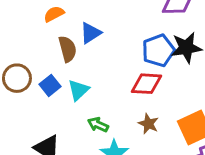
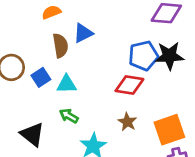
cyan triangle: (78, 90) -> (67, 84), turned 35
green arrow: (98, 125) -> (69, 116), moved

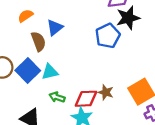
black star: (169, 56) -> (128, 18), moved
blue square: (41, 77) -> (28, 71), size x1.5
red diamond: (129, 85) -> (86, 99), moved

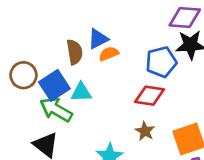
orange semicircle: (25, 16) -> (109, 54), moved
green arrow: (57, 97) -> (56, 110), moved, size x1.6
red diamond: (86, 99) -> (150, 96), moved

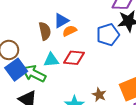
blue square: (54, 85) -> (16, 70), moved
red diamond: (150, 96) -> (74, 58), moved
brown star: (145, 131) -> (99, 95), moved

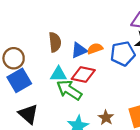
blue triangle: (61, 21) -> (79, 50), moved
orange semicircle: (70, 31) -> (95, 49), moved
green arrow: (34, 74) -> (69, 90), moved

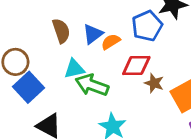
orange semicircle: (95, 49) -> (111, 42), moved
red diamond: (83, 74) -> (136, 65), moved
brown star: (106, 118) -> (154, 83), moved

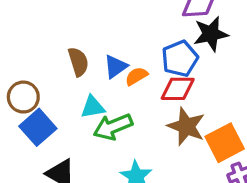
red diamond: (136, 65) -> (178, 89), moved
brown star: (154, 83) -> (186, 126), size x1.6
green arrow: (92, 85) -> (113, 127), turned -44

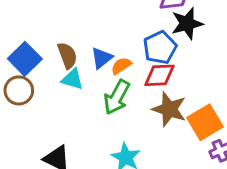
cyan triangle: (93, 107) -> (72, 79), moved, turned 30
blue square: (38, 127) -> (25, 59), moved
green arrow: (113, 127) -> (117, 97), moved, turned -36

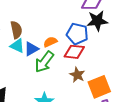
blue pentagon: (160, 48) -> (77, 34), turned 30
blue triangle: (102, 58) -> (31, 49), moved
brown star: (169, 109) -> (77, 75), size x0.7

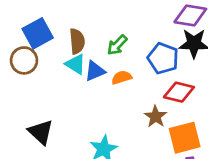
orange semicircle: (50, 42) -> (122, 77), moved
red diamond: (74, 52) -> (179, 92), moved
green arrow: (44, 62) -> (117, 45), moved, size x0.7

